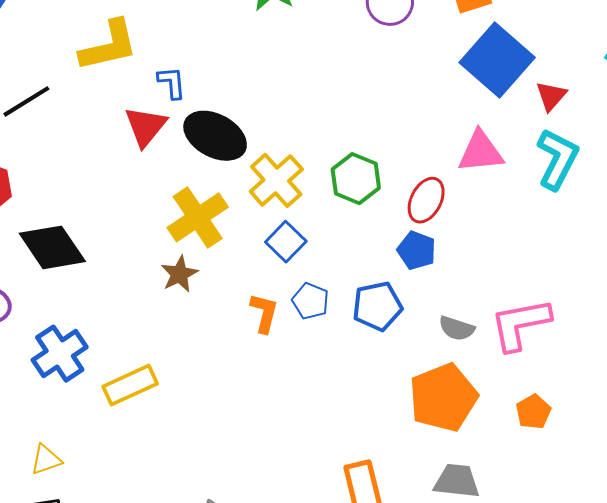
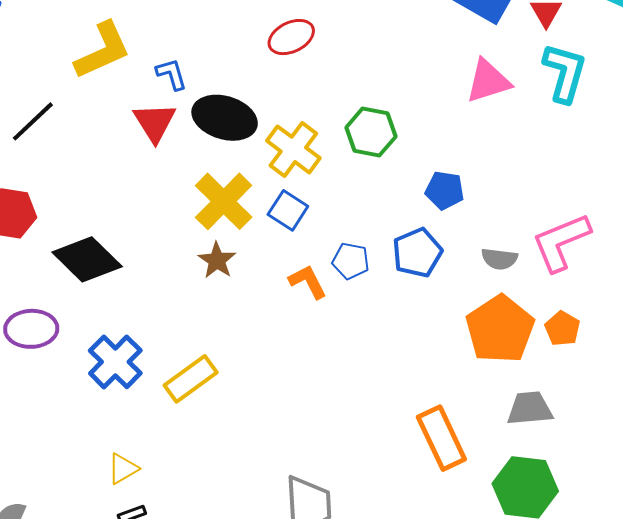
red ellipse: (426, 200) -> (291, 37), moved, turned 48
blue square: (286, 242) -> (288, 210), moved
orange L-shape: (264, 313) -> (308, 282), turned -30
orange pentagon: (533, 412) -> (562, 328), moved

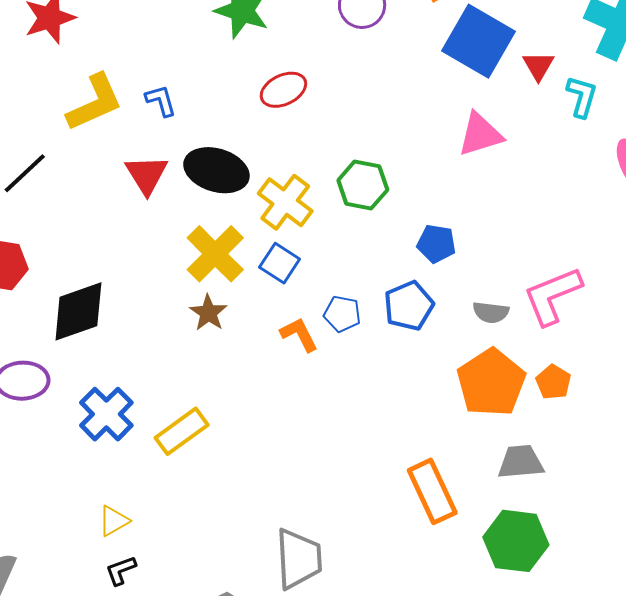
cyan L-shape: (565, 73) -> (582, 97), moved, size x0.7
blue L-shape: (172, 74) -> (161, 101), moved
black diamond: (87, 259) -> (78, 311), turned -64

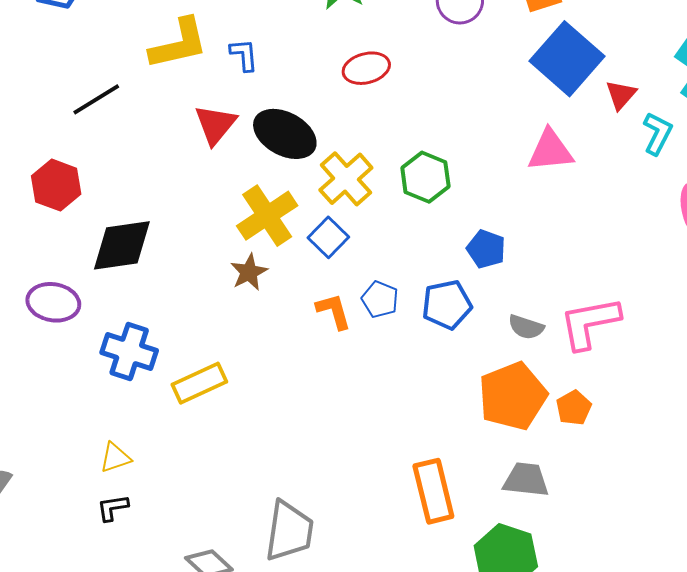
blue cross: (106, 414) -> (129, 351), turned -38

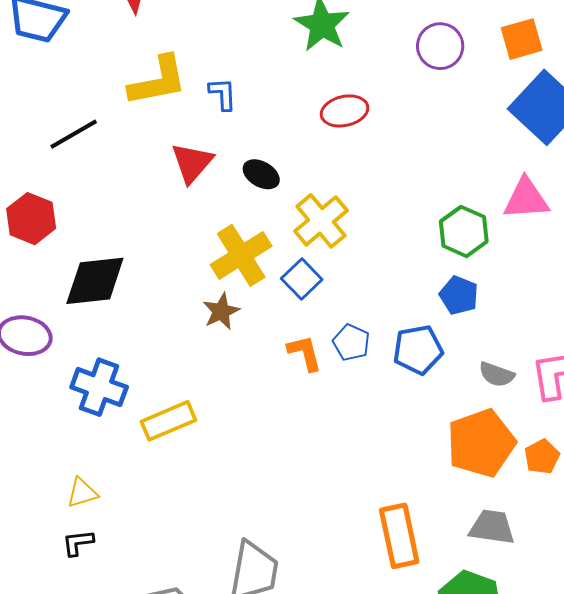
black ellipse: (285, 134) -> (261, 174), size x0.6
green hexagon: (425, 177) -> (464, 231), moved

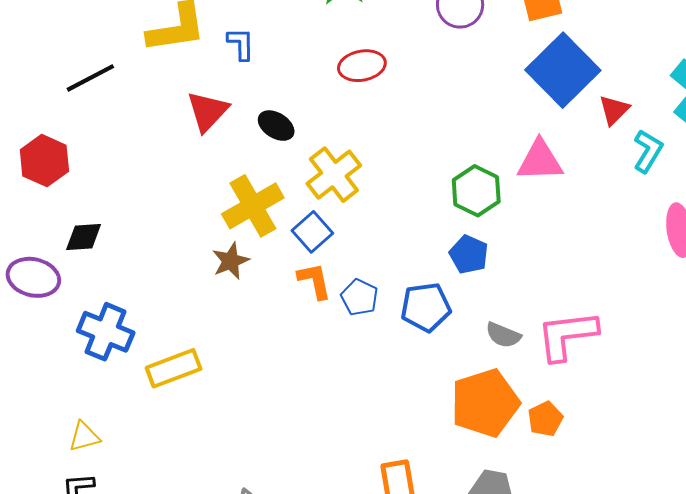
black diamond: (95, 281) -> (84, 237), moved, size x0.6
orange L-shape: (305, 353) -> (315, 281), moved

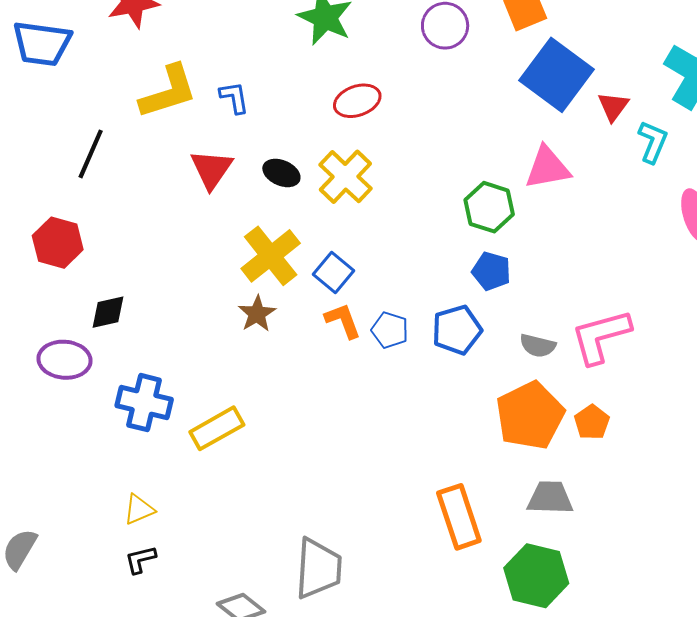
black line: (90, 78) -> (91, 154), turned -30
yellow cross: (334, 175) -> (345, 177), moved

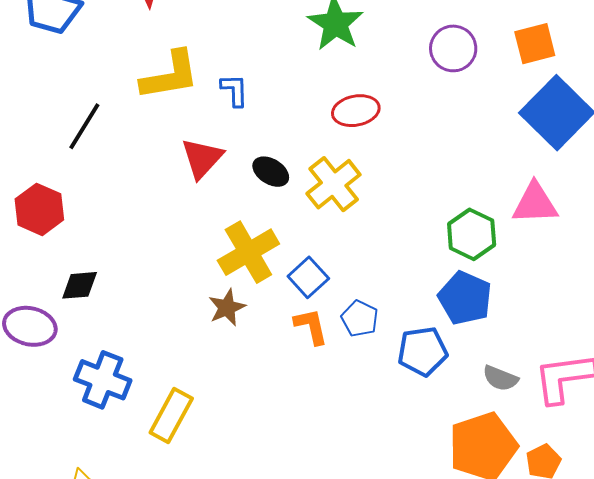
blue pentagon: (491, 271) -> (465, 298), size x1.4
blue pentagon: (390, 330) -> (360, 319), moved
yellow rectangle: (217, 428) -> (171, 415), turned -40

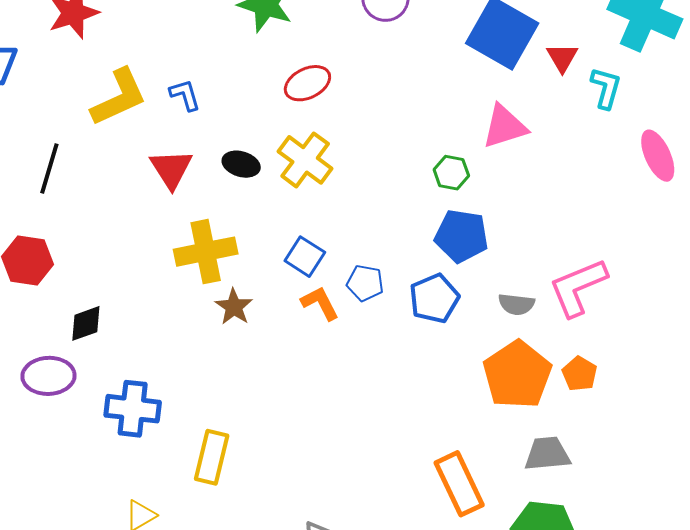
green hexagon: (472, 234) -> (451, 173), size x0.7
yellow cross: (248, 252) -> (206, 252), moved, turned 34
yellow rectangle: (171, 415) -> (212, 457), moved

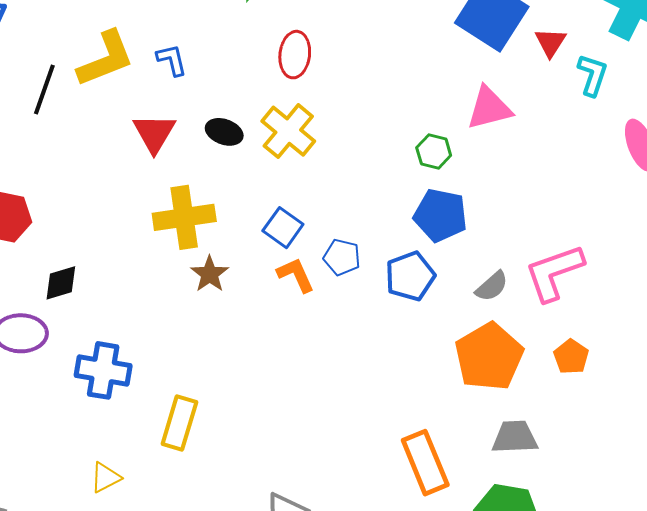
red ellipse: (307, 83) -> (295, 55), turned -60
black line: (49, 168) -> (44, 89), moved
gray semicircle: (516, 304) -> (492, 286), turned -51
orange pentagon: (580, 374) -> (571, 357), moved

